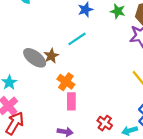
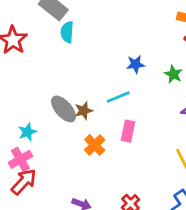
pink rectangle: (71, 101) -> (128, 131), moved

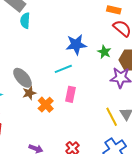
blue star: (136, 64) -> (76, 45), size x1.5
brown star: (84, 111) -> (29, 93), moved

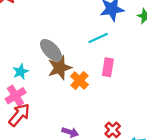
brown star: (29, 93) -> (60, 68), size x1.5

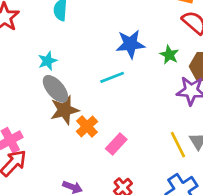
pink rectangle: (108, 67) -> (116, 144), moved, turned 30
cyan star: (21, 72) -> (48, 61), moved

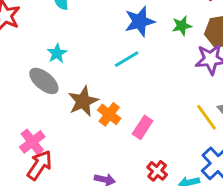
green star: (169, 55) -> (182, 26), turned -30
gray ellipse: (55, 89) -> (44, 81), moved

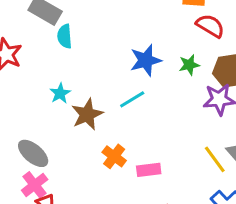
gray ellipse: (44, 81) -> (33, 153), moved
brown star: (83, 101) -> (87, 114), moved
pink rectangle: (143, 127) -> (149, 170), turned 50

